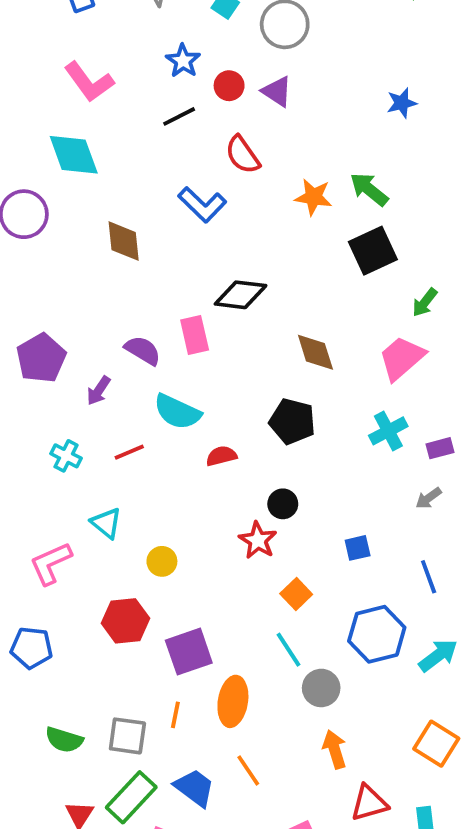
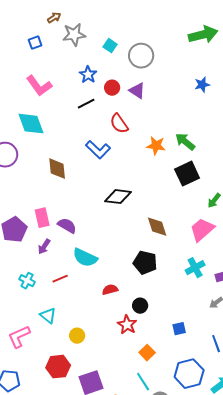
blue star: (402, 103) -> (202, 85), moved
pink rectangle: (195, 335) -> (42, 218), moved
red semicircle: (221, 456) -> (110, 290), moved

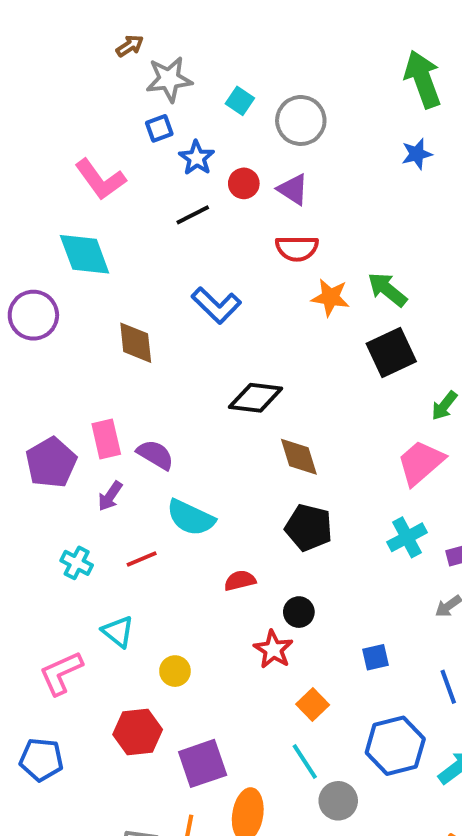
green arrow: (203, 35) -> (423, 79), turned -96
blue square: (35, 43) -> (159, 128), moved
blue star: (202, 85) -> (417, 154), moved
red semicircle: (119, 124) -> (297, 248), moved, turned -55
brown diamond: (157, 227) -> (299, 457), moved

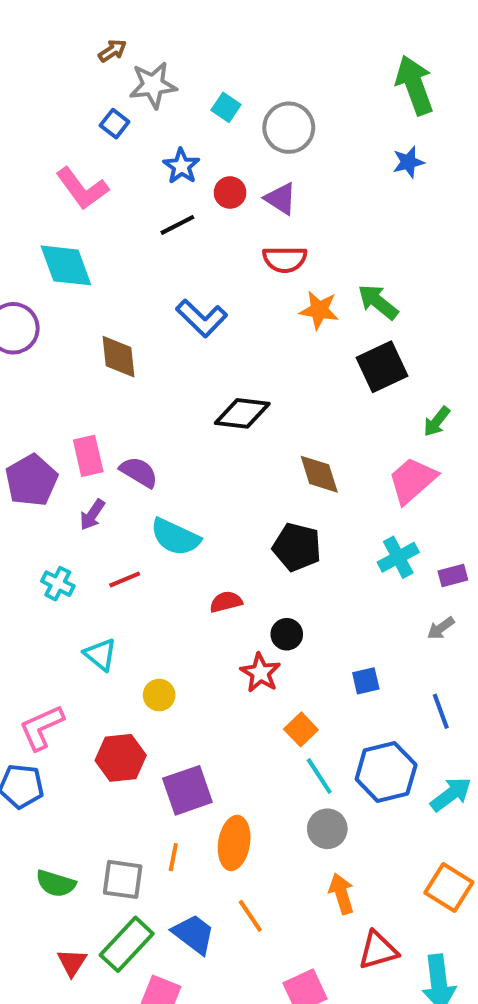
blue square: (159, 128) -> (115, 124), moved, turned -32
brown diamond: (299, 457) -> (319, 474), moved
pink L-shape: (61, 673) -> (42, 727), moved
cyan line: (305, 761) -> (319, 776), moved

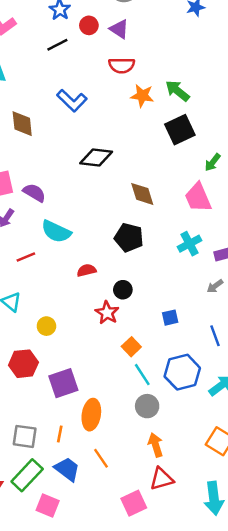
pink trapezoid: (412, 480) -> (198, 198), turned -72
orange line: (173, 857) -> (60, 434), moved
red triangle: (378, 950) -> (162, 479), moved

